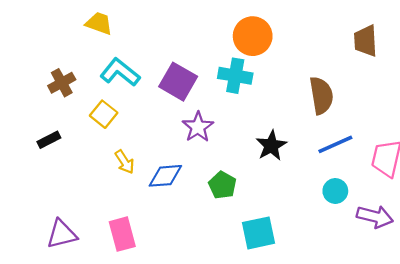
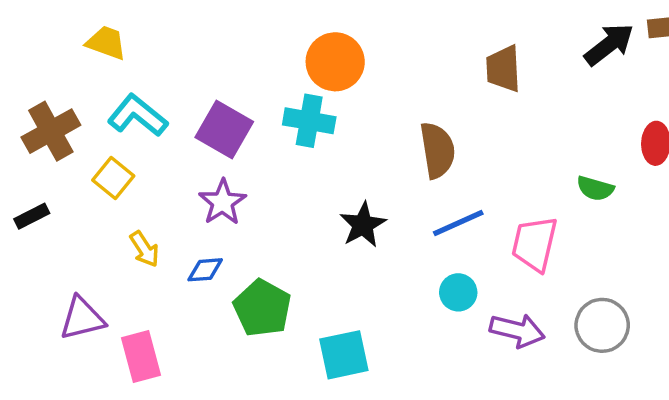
brown cross: (62, 83) -> (51, 131), size x1.4
purple star: (198, 127) -> (222, 202), moved
blue diamond: (165, 176) -> (205, 270), size x0.7
green pentagon: (222, 185) -> (262, 308), moved, size x1.4
purple triangle: (62, 234) -> (82, 318), moved

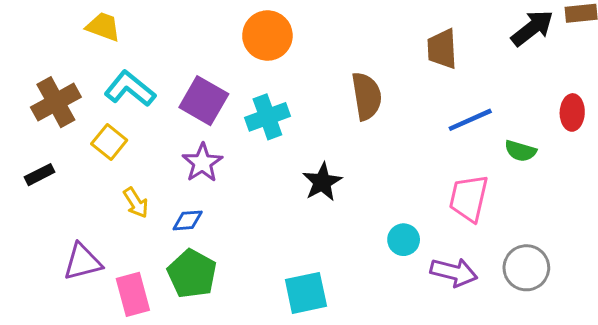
orange circle: (335, 62) -> (267, 36), moved
cyan cross: (309, 121) -> (267, 117), moved, turned -30
brown semicircle: (437, 150) -> (367, 96), moved
blue line: (458, 223) -> (470, 120), moved
green pentagon: (262, 308) -> (192, 274), moved

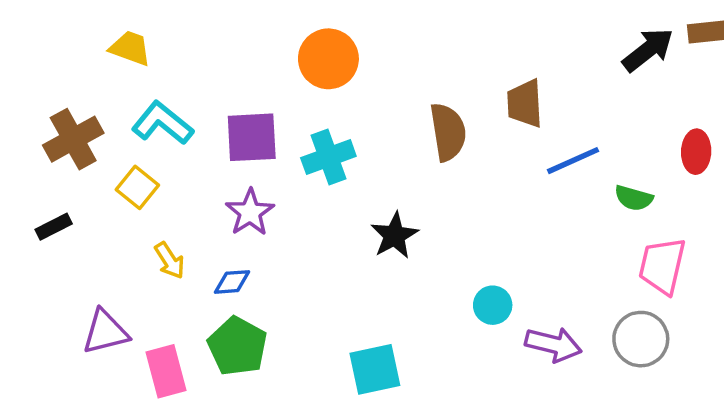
brown trapezoid: (442, 49) -> (525, 103), moved
purple square: (204, 101) -> (252, 137), turned -33
pink trapezoid: (469, 198) -> (662, 266), moved

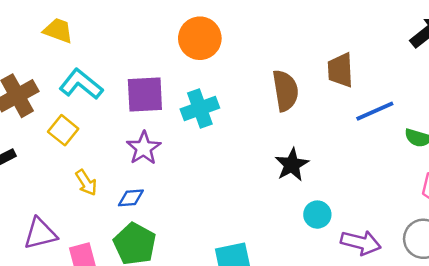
black star: (394, 236) -> (292, 165), moved

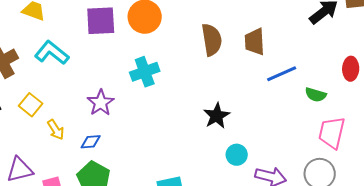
brown semicircle: (285, 91) -> (212, 40), moved
purple square: (145, 94) -> (101, 21), moved
yellow square: (63, 130) -> (31, 105), moved

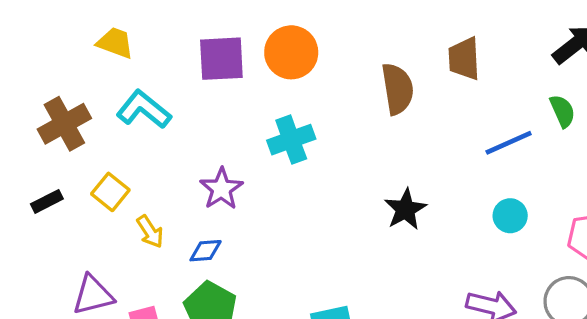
brown trapezoid: (255, 42) -> (464, 59), moved
green semicircle: (316, 95) -> (562, 111), moved, turned -130
cyan circle: (237, 155) -> (510, 216), moved

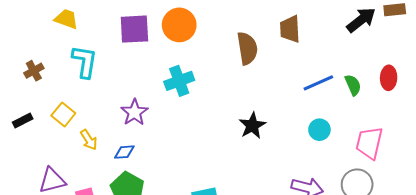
cyan L-shape: (144, 109) -> (85, 62), turned 60
green semicircle: (562, 111) -> (353, 85), moved
brown cross: (64, 124) -> (34, 71), size x0.6

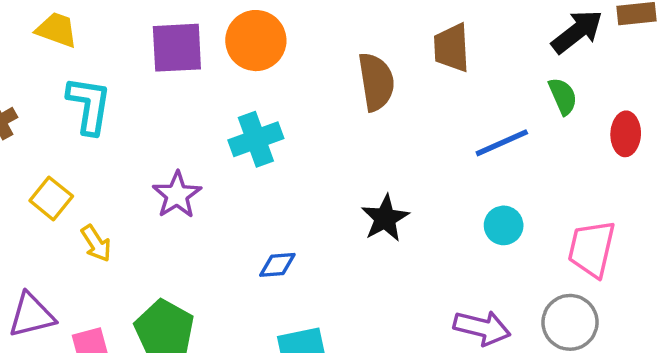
green semicircle: (353, 85) -> (563, 96), moved
blue diamond: (124, 152) -> (277, 265), moved

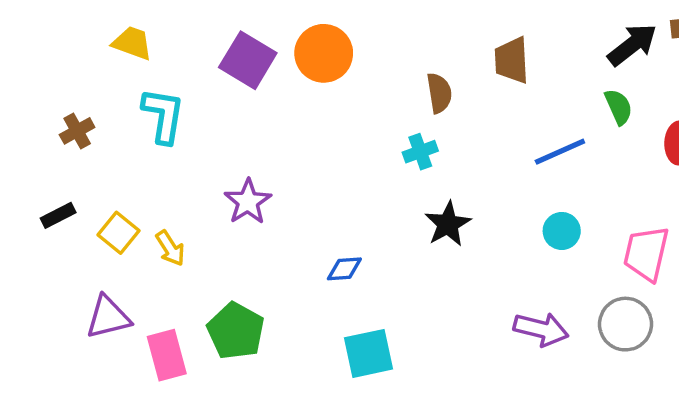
purple square: (177, 48) -> (248, 60), turned 34
brown semicircle: (376, 82) -> (439, 93), size x0.7
cyan cross: (256, 139) -> (420, 152), moved, size x0.7
yellow square: (51, 198) -> (118, 233), moved

